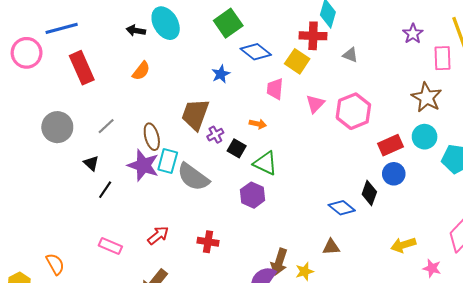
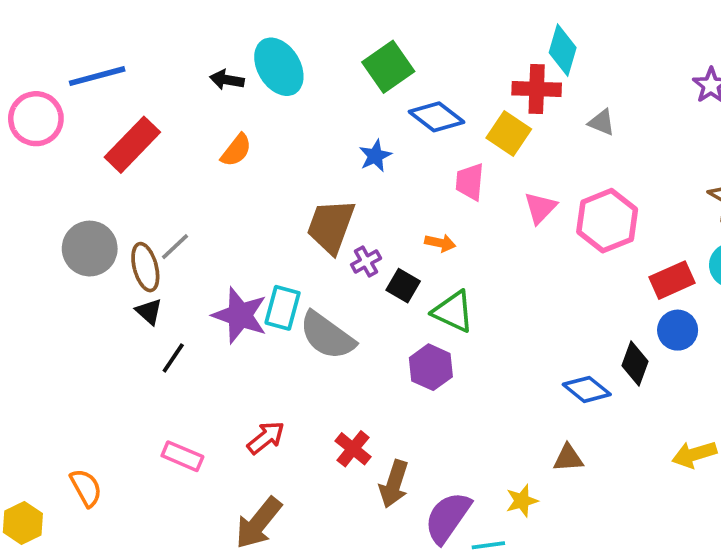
red rectangle: (82, 68) -> (132, 145), turned 68
brown ellipse: (152, 137) -> (145, 267), moved
red cross: (208, 242) -> (353, 449), turned 30
brown arrow: (279, 262) -> (394, 484), moved

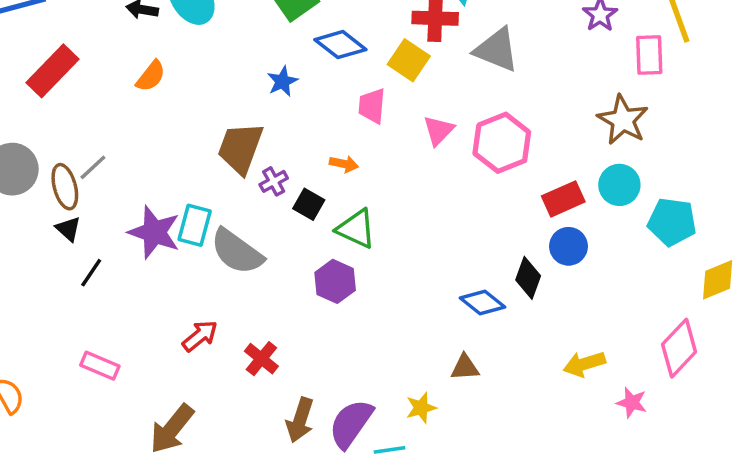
gray triangle: (602, 122) -> (497, 50), size x1.8
red arrow: (266, 438) -> (200, 336), moved
brown arrow: (394, 484) -> (300, 420), moved

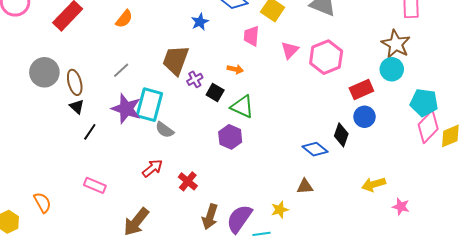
gray line: (93, 167) -> (121, 70), moved
cyan circle: (619, 185) -> (392, 69), moved
cyan rectangle: (195, 225) -> (149, 105), size x1.4
gray semicircle: (237, 252) -> (165, 130), moved, size x0.6
pink diamond: (679, 348) -> (428, 127), moved

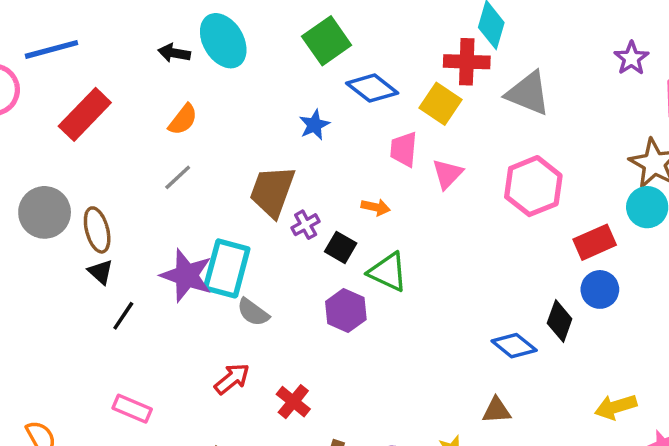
pink triangle: (290, 50) -> (447, 174), moved
gray line: (121, 70) -> (178, 177), moved
purple hexagon: (230, 137) -> (346, 311), moved

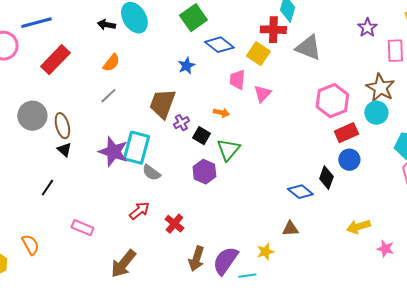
pink hexagon: (533, 186) -> (332, 101), moved
green triangle: (388, 272) -> (228, 150), turned 45
black line: (123, 316) -> (47, 188), moved

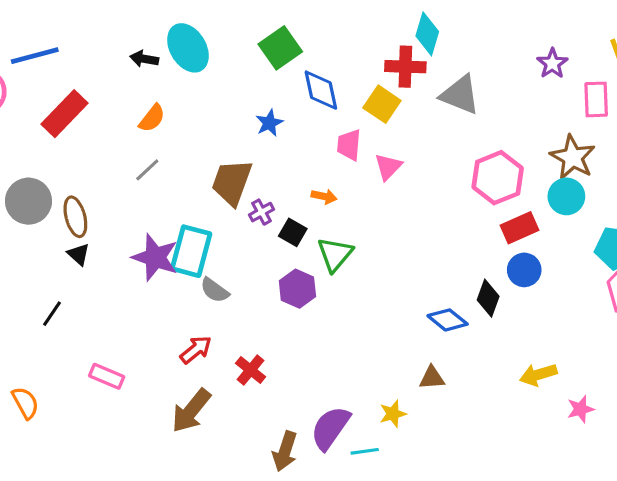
blue diamond: (219, 45) -> (321, 90), turned 40
pink star: (385, 249) -> (580, 409), turned -30
brown arrow: (196, 259) -> (285, 451), moved
brown arrow: (123, 264) -> (191, 411), moved

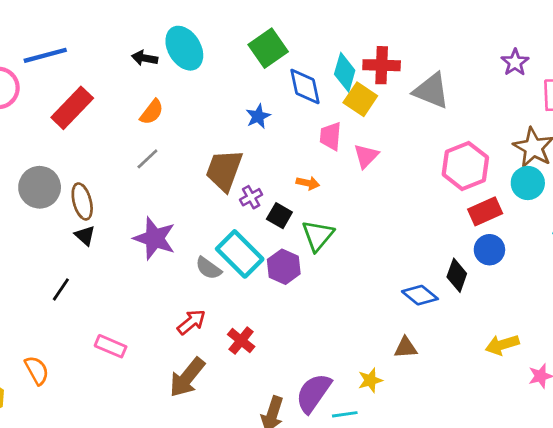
cyan diamond: (427, 34) -> (345, 72), moved
cyan rectangle: (191, 251) -> (240, 254), moved, turned -60

